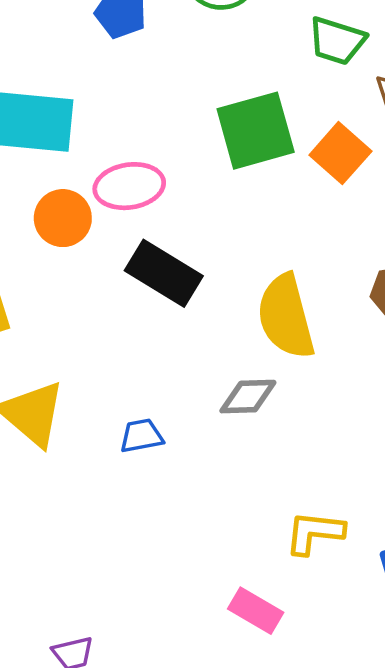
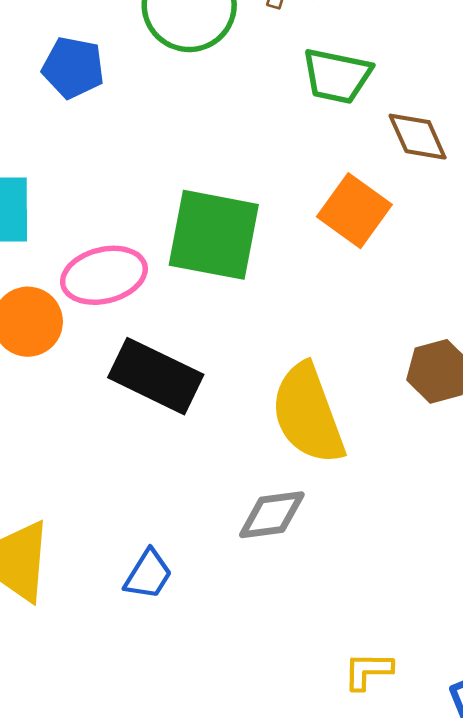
green square: (256, 131) -> (214, 235), moved, turned 32
blue trapezoid: (141, 436) -> (148, 574), turned 138
yellow L-shape: (314, 533) -> (368, 671), size x0.7

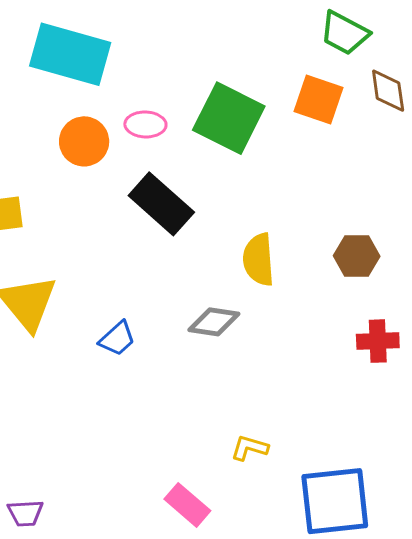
orange square: (354, 211) -> (319, 100), moved, turned -33
pink ellipse: (104, 275) -> (145, 124), size x0.7
yellow semicircle: (308, 414) -> (258, 260), size x0.7

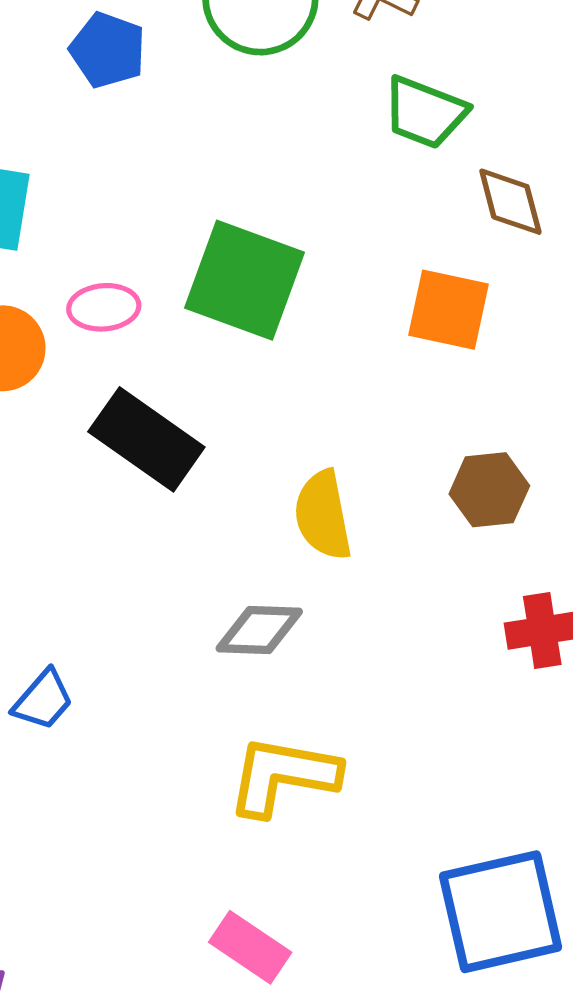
orange square: (319, 100) -> (448, 310), moved
blue trapezoid: (117, 339) -> (43, 700), moved
yellow L-shape: (249, 448) -> (283, 776), moved, size x1.8

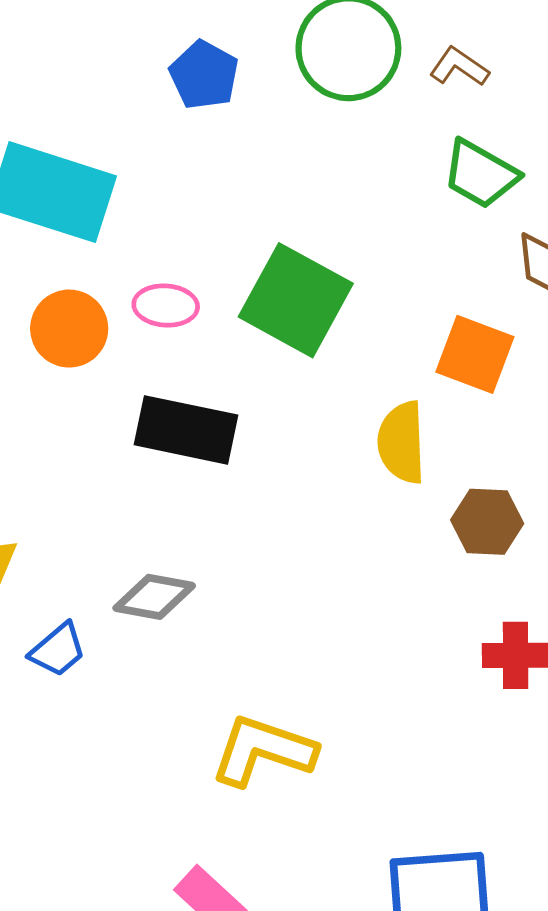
black rectangle: (146, 439) -> (186, 430), turned -32
yellow semicircle: (323, 515) -> (402, 442), moved
gray diamond: (259, 630) -> (154, 597), moved

